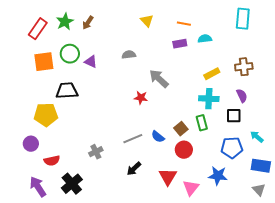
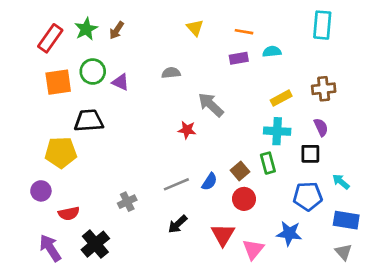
blue semicircle: (158, 137) -> (209, 182), turned -96

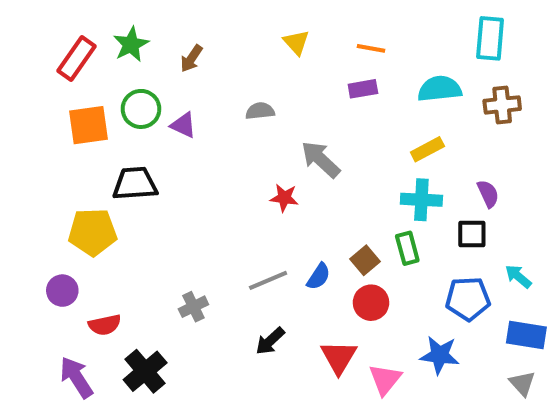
brown arrow: (117, 30) -> (191, 59), moved
cyan semicircle: (272, 52) -> (440, 89), moved, size x1.5
brown cross: (324, 89) -> (502, 105), moved

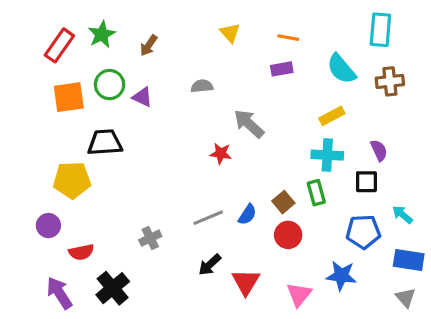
cyan semicircle: (440, 89) -> (341, 69), turned -124
red triangle: (339, 357) -> (246, 282), moved

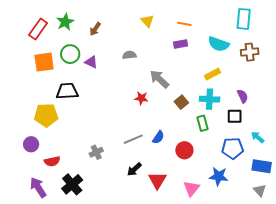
cyan semicircle: (341, 69) -> (219, 44), turned -30
brown square: (283, 202) -> (181, 102), moved

